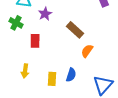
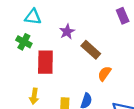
purple star: (45, 14) -> (67, 32), moved
red rectangle: (35, 41) -> (45, 62), size x1.5

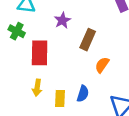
brown rectangle: (91, 50) -> (88, 40), turned 72
yellow arrow: (34, 96) -> (37, 88), moved

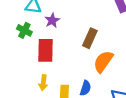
purple star: (62, 20) -> (52, 20), moved
orange semicircle: (102, 65) -> (103, 61), size x1.5

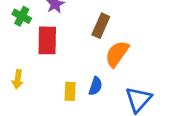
yellow arrow: (43, 83) -> (18, 79), moved

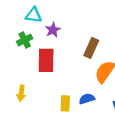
green cross: (22, 16) -> (25, 40), turned 35
blue semicircle: (96, 86) -> (87, 99), turned -126

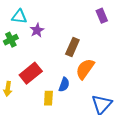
red rectangle: (46, 60) -> (31, 73), moved, turned 50
blue semicircle: (87, 99) -> (64, 85), moved, turned 128

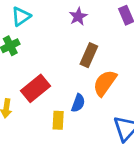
cyan triangle: (19, 17) -> (21, 16), turned -42
purple star: (37, 30) -> (78, 16), moved

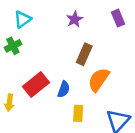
blue semicircle: (78, 103) -> (64, 89), moved
yellow rectangle: (58, 120) -> (78, 113), moved

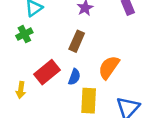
brown rectangle: (84, 54) -> (77, 41), moved
yellow rectangle: (78, 113) -> (89, 101), size x1.5

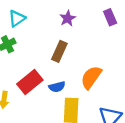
blue semicircle: (74, 77) -> (57, 87), turned 56

